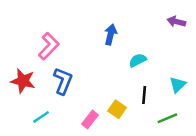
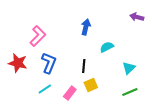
cyan triangle: (178, 85) -> (129, 68), moved
black line: (144, 95) -> (84, 66), moved
yellow square: (117, 109) -> (91, 85), turned 32
cyan line: (41, 117) -> (45, 89), moved

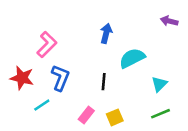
cyan semicircle: (107, 47) -> (132, 58), size x1.5
yellow square: (91, 85) -> (115, 117), moved
cyan line: (45, 89) -> (42, 105), moved

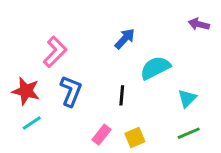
blue arrow: (106, 33) -> (125, 39), turned 30
cyan line: (42, 105) -> (32, 123), moved

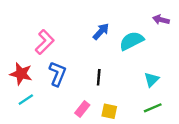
cyan semicircle: (155, 68) -> (132, 41), moved
yellow square: (135, 138) -> (109, 111), turned 35

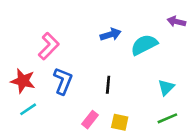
blue arrow: (101, 31) -> (111, 34), turned 30

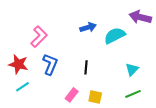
purple arrow: (176, 22) -> (140, 17), size x1.5

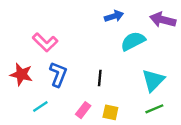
blue arrow: (88, 27) -> (114, 16), moved
pink L-shape: (39, 37) -> (45, 42), turned 90
cyan triangle: (132, 69) -> (153, 80), size x1.5
cyan line: (22, 87) -> (40, 106), moved

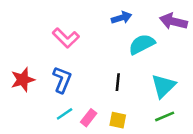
pink L-shape: (45, 42) -> (66, 38), moved
red star: (21, 74) -> (23, 80), turned -30
black line: (100, 78) -> (118, 82), moved
cyan line: (40, 106) -> (65, 114), moved

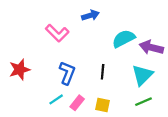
blue arrow: (122, 18) -> (90, 15), moved
purple arrow: (173, 21) -> (151, 47), moved
blue L-shape: (62, 80) -> (67, 73), moved

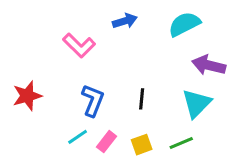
cyan semicircle: (124, 39) -> (184, 24), moved
green line: (144, 102) -> (181, 143), moved
yellow square: (103, 105) -> (142, 145), turned -32

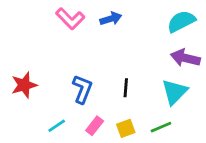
cyan semicircle: (184, 24) -> (181, 21), moved
pink L-shape: (79, 45) -> (70, 19), moved
cyan line: (78, 137) -> (57, 126), moved

